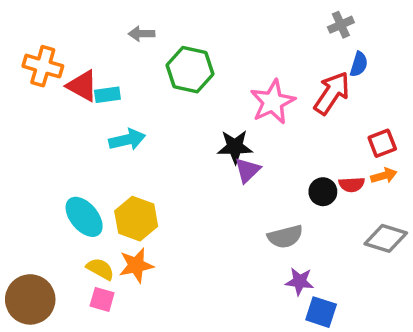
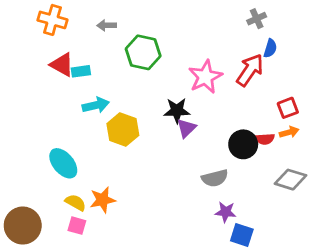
orange cross: (43, 66) -> (52, 20), moved
black circle: (323, 192) -> (243, 144), size x1.4
yellow hexagon: (136, 219) -> (123, 129), moved

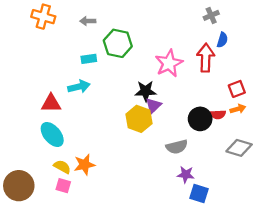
red triangle: (62, 65) -> (51, 103), moved, turned -30
red arrow: (250, 70) -> (206, 58), turned -32
cyan rectangle: (81, 71) -> (89, 59), moved
yellow hexagon: (123, 129) -> (139, 119), moved

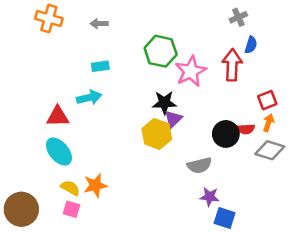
green hexagon: (118, 43) -> (161, 51), moved
orange arrow: (238, 109) -> (268, 123), turned -56
gray diamond: (239, 148) -> (270, 150), moved

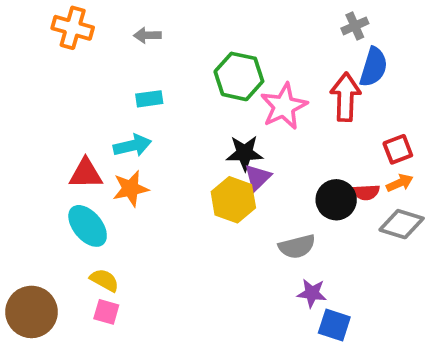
blue semicircle: (251, 45) -> (374, 67), size x1.5
orange arrow: (268, 123) -> (400, 183), turned 48
orange star: (95, 185) -> (131, 189), moved

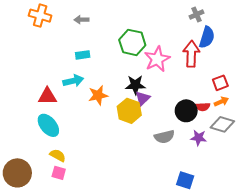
orange star: (131, 189) -> (98, 95), moved
purple star: (312, 293) -> (199, 138), moved

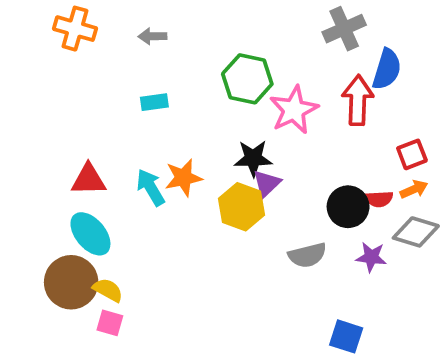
gray cross: (196, 15) -> (344, 29), moved, size x1.5
cyan arrow: (73, 81) -> (150, 187), moved, turned -108
brown circle: (17, 173) -> (71, 282), moved

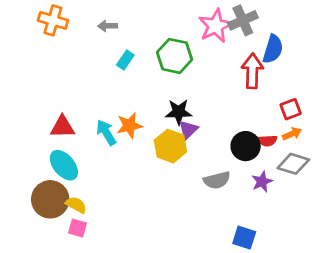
cyan rectangle: (154, 102) -> (125, 60), moved, turned -48
pink star: (294, 110) -> (215, 26), moved
purple star: (371, 257) -> (262, 182), turned -30

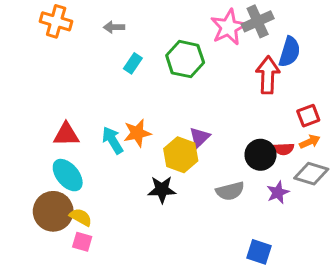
black star: (179, 112) -> (162, 190), moved

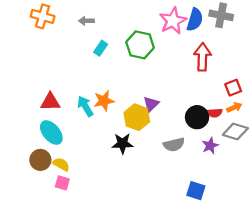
gray cross: (258, 21) -> (221, 15), moved, turned 35
blue semicircle: (289, 52) -> (195, 20), moved
brown circle: (53, 211) -> (40, 160), size x0.7

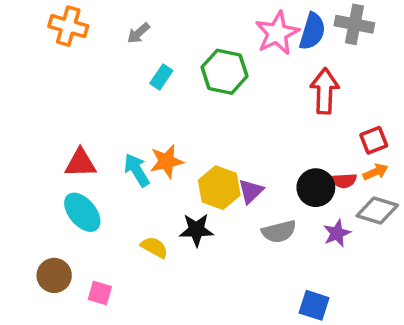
gray arrow: (86, 21) -> (138, 33), turned -40
purple triangle: (151, 104) -> (251, 191), moved
brown circle: (40, 160) -> (54, 275), moved
yellow semicircle: (61, 164) -> (154, 247), moved

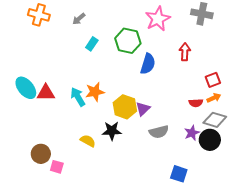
blue semicircle: (312, 31) -> (148, 64), moved
red arrow: (325, 91) -> (185, 52), size x0.7
black circle: (316, 188) -> (210, 140), moved
cyan ellipse: (82, 212) -> (26, 88), moved
brown circle: (54, 275) -> (41, 154), moved

